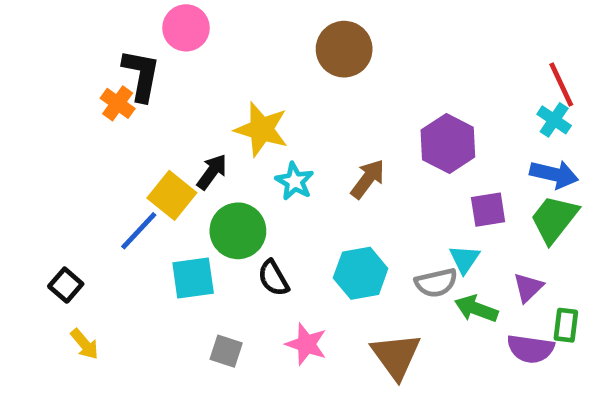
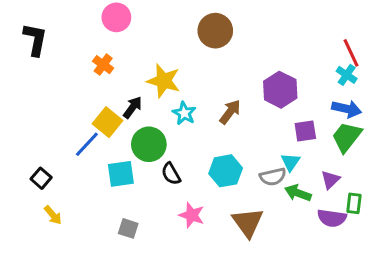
black L-shape: (141, 75) -> (35, 40), moved
orange cross: (118, 103) -> (103, 65), moved
gray square: (226, 351) -> (128, 228), moved

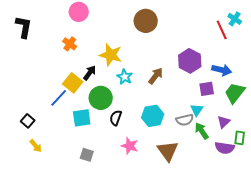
red line: (351, 53) -> (222, 30), moved
cyan cross: (347, 75) -> (235, 19), moved
blue arrow: (347, 109) -> (222, 70), moved
black semicircle: (171, 174) -> (116, 118), turned 49
green arrow: (298, 193) -> (202, 131), turned 36

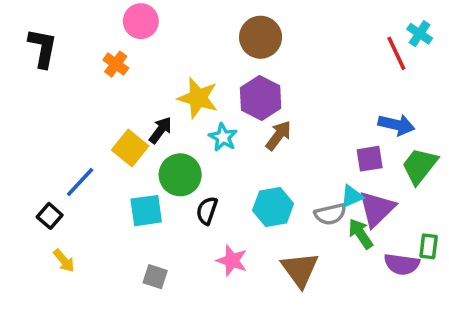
orange cross: (70, 44) -> (116, 64), moved
purple hexagon: (190, 61) -> (261, 98), moved
blue line: (59, 98) -> (80, 182), moved
cyan triangle: (197, 110) -> (352, 196), turned 32
purple triangle: (224, 122) -> (377, 209), moved, size x1.6

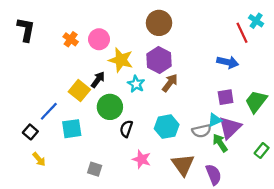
pink circle: (141, 21) -> (99, 39), moved
blue arrow: (396, 125) -> (228, 62), moved
cyan square: (146, 211) -> (72, 129), moved
green rectangle: (429, 246) -> (262, 151), turned 32
purple semicircle: (402, 264) -> (214, 175), moved, turned -120

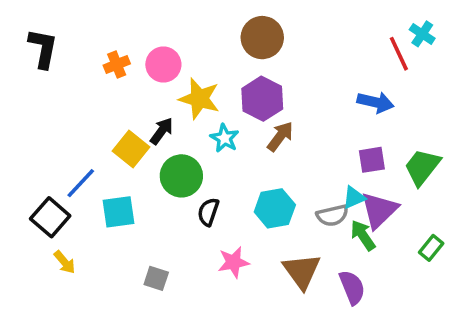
orange cross: (71, 39) -> (117, 64), turned 32
black square: (30, 132) -> (50, 217), size x1.5
pink star: (142, 159) -> (233, 262), turned -30

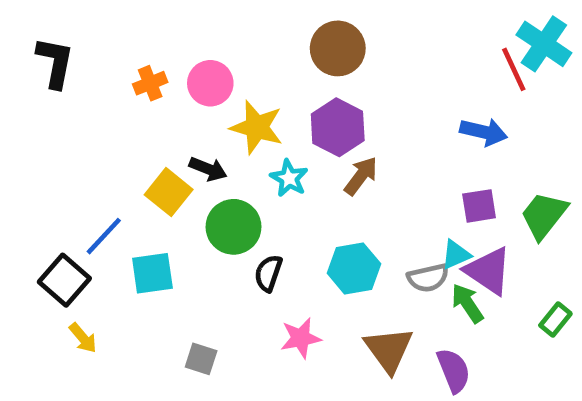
cyan cross: (422, 34) -> (544, 44), size x1.6
black arrow: (162, 131) -> (208, 169), turned 76
purple triangle: (379, 210) -> (488, 271), turned -42

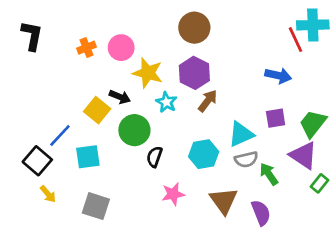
cyan cross: (544, 44) -> (313, 25), turned -36
cyan triangle: (456, 255) -> (241, 134), moved, size x1.5
purple triangle: (488, 271) -> (304, 155), moved
gray square: (201, 359) -> (96, 206), moved, size x1.5

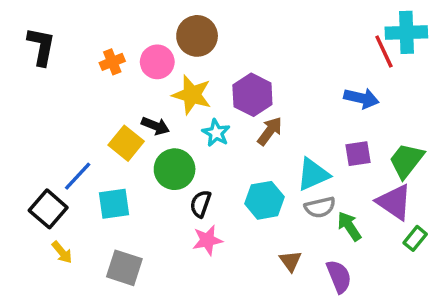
brown circle: (194, 28) -> (197, 36), moved
pink star: (173, 194) -> (207, 240), moved
brown triangle: (224, 201) -> (290, 261), size x0.6

